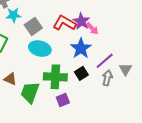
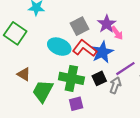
red L-shape: (64, 23) -> (85, 48), moved
gray square: (33, 26) -> (79, 26), moved
gray arrow: (107, 78) -> (115, 85), moved

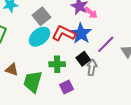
gray square: (79, 26) -> (41, 16), moved
cyan ellipse: (59, 47) -> (39, 37), turned -50
green cross: (71, 78) -> (57, 64), size x0.7
gray arrow: (115, 85) -> (92, 67), moved

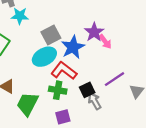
red L-shape: (64, 33) -> (64, 71), moved
blue star: (81, 33) -> (73, 47), moved
gray arrow: (92, 67) -> (95, 101), turned -49

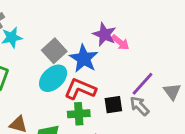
black square: (87, 90) -> (113, 105), turned 32
gray arrow: (95, 101) -> (139, 106), moved

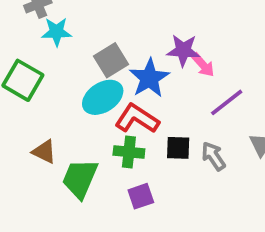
purple star: (104, 34) -> (183, 50), turned -30
purple line: (143, 84) -> (227, 102), moved

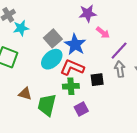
purple star: (183, 50) -> (88, 13), moved
gray arrow: (213, 156) -> (120, 69), moved, turned 35

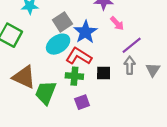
brown triangle: (25, 94) -> (24, 77), size x1.6

